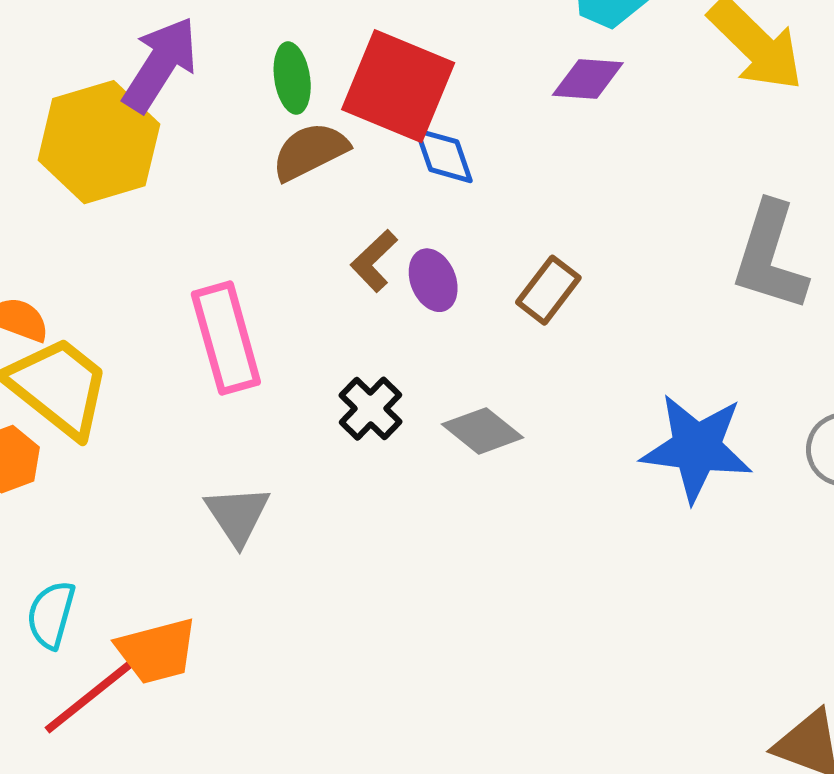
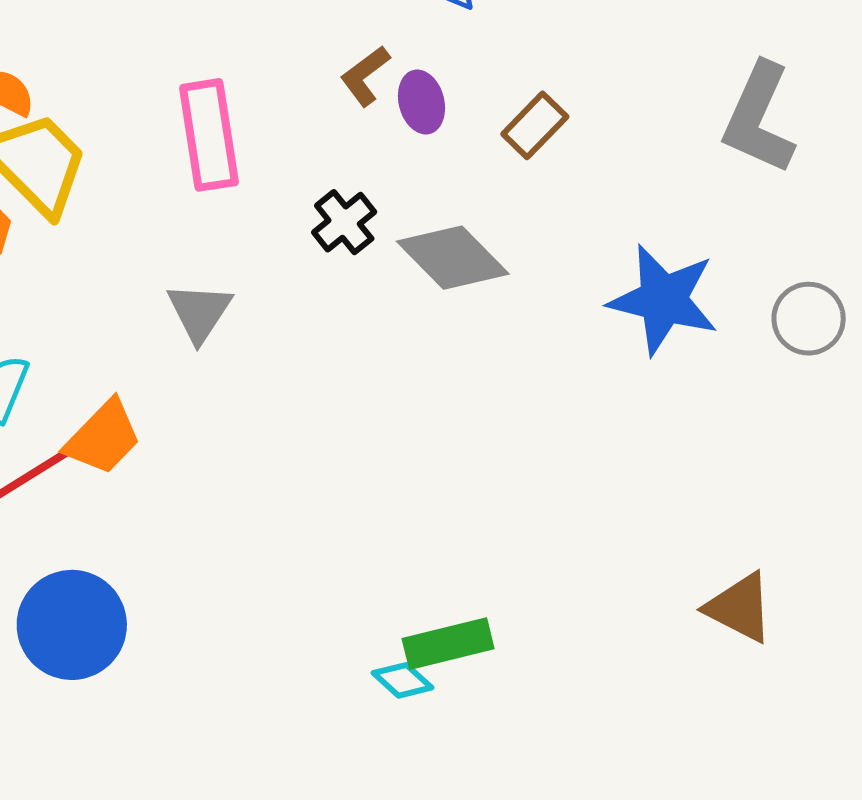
gray diamond: (482, 431) -> (453, 258), size x1.4
orange trapezoid: (157, 651) -> (103, 437), turned -38

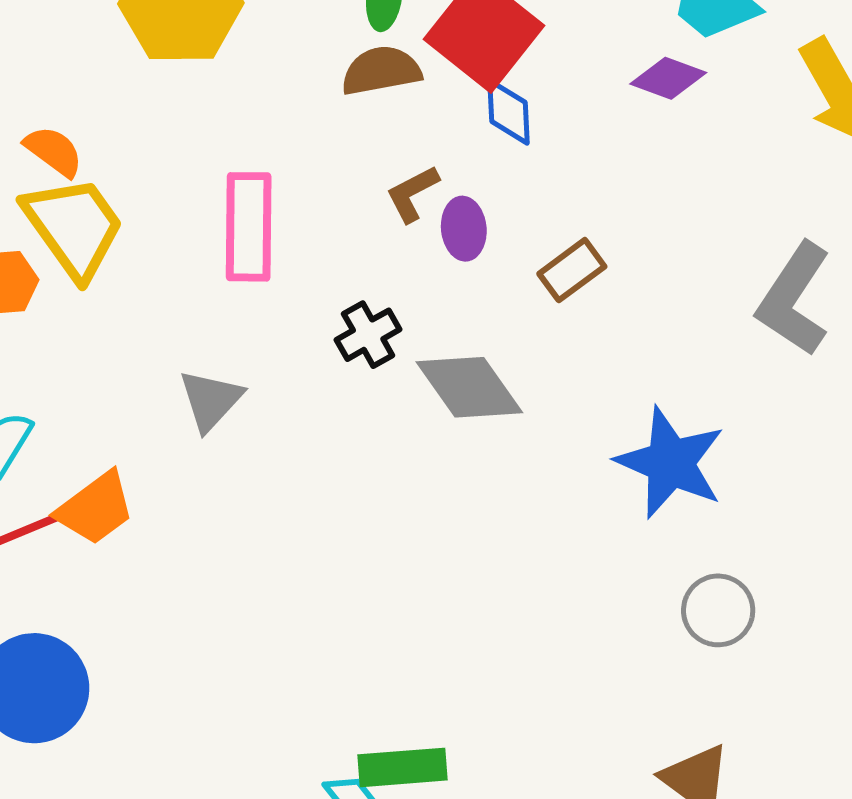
gray circle: (809, 319) -> (718, 610), moved

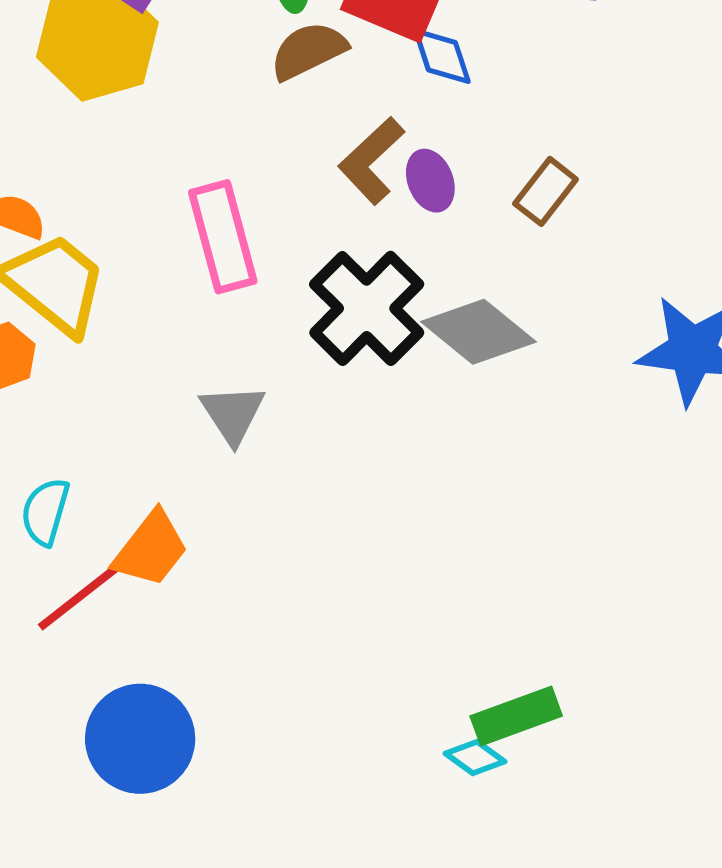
brown L-shape: (412, 194) -> (371, 161), size x1.4
black cross: (368, 335) -> (367, 308), size x1.8

